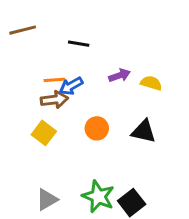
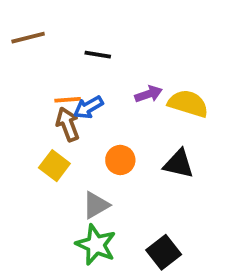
yellow semicircle: (151, 83) -> (188, 104), size x1.5
brown arrow: (54, 100) -> (68, 124), turned -104
green star: (98, 196) -> (96, 245), moved
gray triangle: (47, 200) -> (96, 205), moved

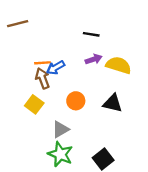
black line: (98, 55) -> (91, 34), moved

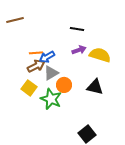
brown arrow: (43, 78) -> (36, 66), turned 84
gray triangle: (60, 129) -> (51, 73), moved
green star: (60, 154) -> (51, 99), moved

